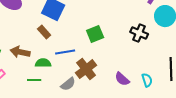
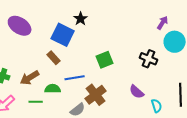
brown arrow: (20, 52) -> (30, 78), turned -42
purple semicircle: (122, 79) -> (137, 92), moved
green line: (34, 80) -> (36, 102), moved

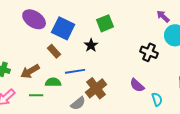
black star: (81, 19) -> (91, 45), moved
purple arrow: (163, 23) -> (163, 16), turned -80
purple ellipse: (20, 26) -> (34, 19), moved
green square: (105, 60) -> (105, 23), moved

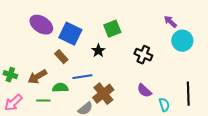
black cross: (149, 52) -> (143, 55), moved

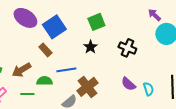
blue square: (70, 34) -> (54, 27), turned 30
black star: (98, 51) -> (90, 47), moved
cyan semicircle: (164, 105) -> (148, 89), moved

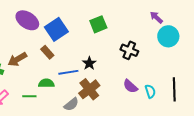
black star: (90, 47) -> (89, 63), moved
brown arrow: (21, 70) -> (17, 59), moved

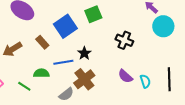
blue square: (56, 29) -> (65, 26), moved
green line: (29, 96) -> (24, 86), turned 32

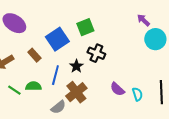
black cross: (124, 40) -> (96, 53), moved
blue line: (63, 62) -> (55, 75), turned -66
green line: (24, 86) -> (14, 90), moved

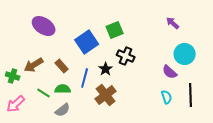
cyan circle: (155, 39) -> (185, 54), moved
brown rectangle: (34, 55) -> (62, 66), moved
purple semicircle: (117, 89) -> (170, 72), moved
gray semicircle: (58, 107) -> (63, 110), moved

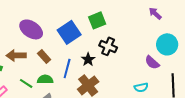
purple ellipse: (44, 26) -> (31, 29), moved
brown arrow: (34, 65) -> (16, 55), turned 30
cyan semicircle: (167, 97) -> (141, 87), moved, turned 96

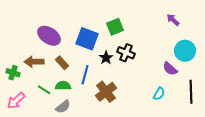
blue square: (69, 32) -> (87, 39), turned -35
black star: (88, 59) -> (106, 58), moved
cyan semicircle: (141, 87) -> (159, 94), turned -48

